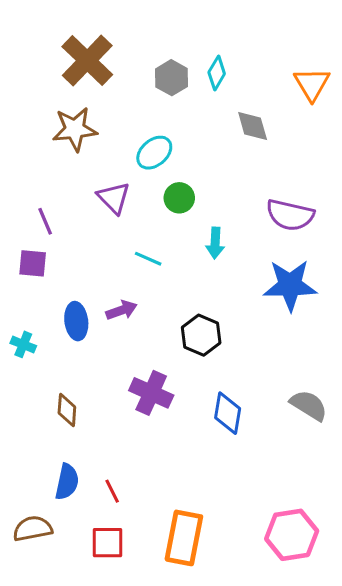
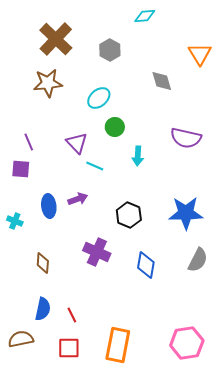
cyan diamond: (217, 73) -> (145, 16), moved, turned 55
purple triangle: (114, 198) -> (77, 143), moved
blue star: (290, 285) -> (186, 213), moved
gray semicircle: (309, 405) -> (198, 260), turned 85

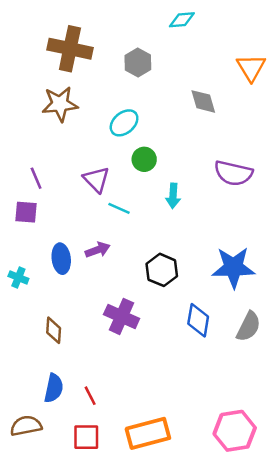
brown cross: (56, 39) -> (70, 49), turned -32
blue diamond: (146, 265) -> (198, 320), moved
orange rectangle: (118, 345) -> (148, 433), turned 64

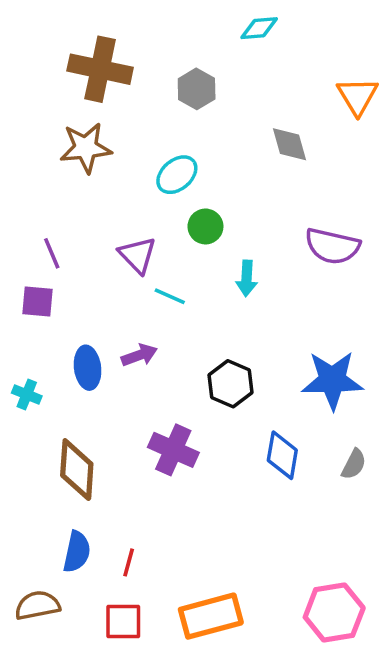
gray semicircle: (249, 327) -> (354, 464), size x0.7
brown diamond: (54, 330) -> (77, 470), size x1.6
red line: (90, 396) -> (129, 562), turned 42

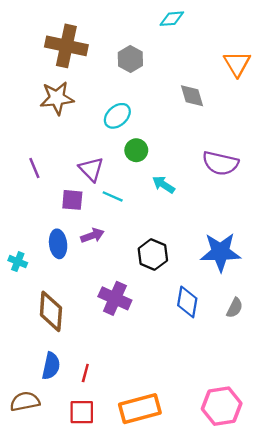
cyan arrow: (247, 278) -> (164, 185), turned 120
purple square: (37, 302) -> (72, 200), moved

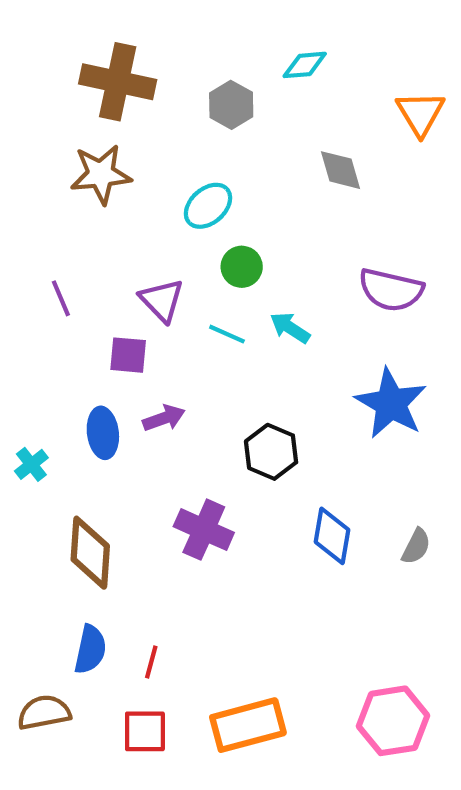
cyan diamond: (172, 19) -> (305, 65), moved
cyan line: (113, 196) -> (227, 334), moved
blue star: (220, 252) -> (391, 403), moved, turned 30
cyan cross: (18, 262) -> (31, 464), turned 30

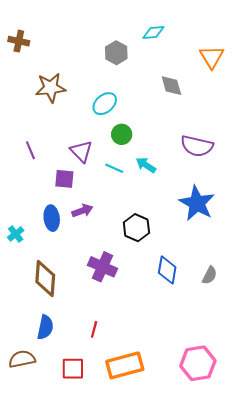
brown cross: (118, 82) -> (19, 41), moved, size x0.6
red line: (151, 662) -> (94, 329), moved

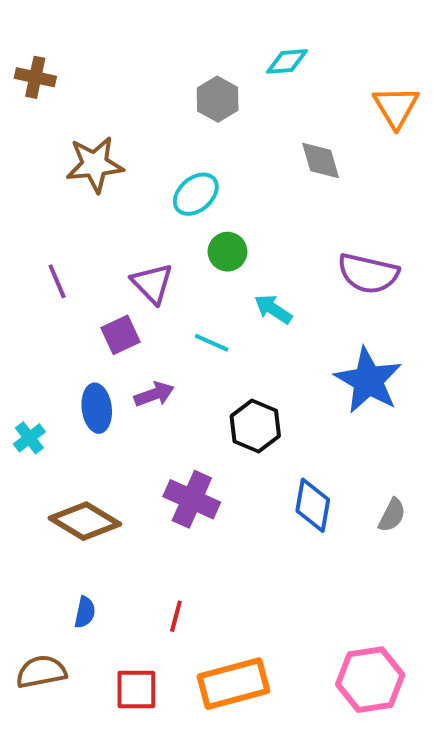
cyan line: (114, 168) -> (212, 343), moved
purple square: (64, 179) -> (121, 335), turned -30
brown diamond: (45, 278) -> (85, 521), turned -63
blue semicircle: (45, 327) -> (85, 612), size x0.7

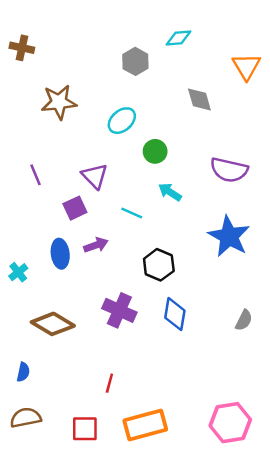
green circle: (228, 252) -> (155, 151), moved
blue diamond: (313, 505) -> (175, 314), moved
blue semicircle: (85, 612) -> (23, 372), moved

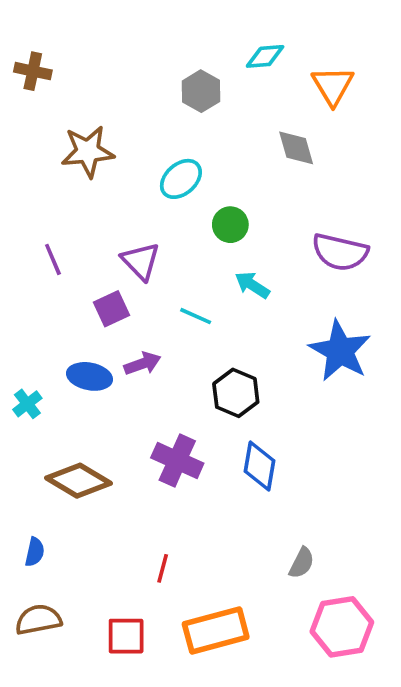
orange triangle: (246, 66) -> (333, 86), moved
blue ellipse: (60, 254) -> (90, 376), turned -72
gray semicircle: (244, 320) -> (302, 563), moved

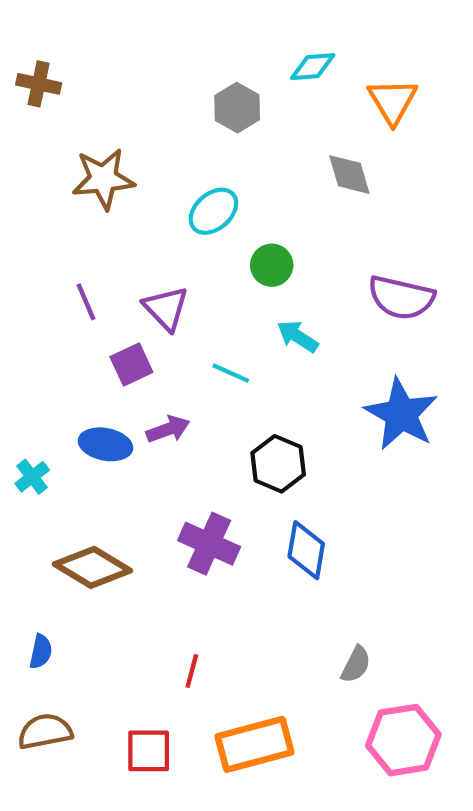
purple line: (53, 259) -> (86, 302), moved

